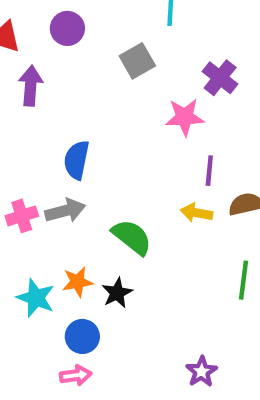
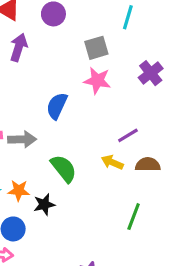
pink star: (185, 117) -> (97, 80), moved
blue semicircle: (77, 160) -> (57, 106), moved
purple line: (209, 171) -> (128, 135), turned 40

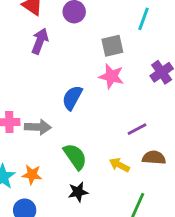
yellow arrow: (112, 162) -> (119, 165), moved
black star: (44, 205) -> (78, 192), moved

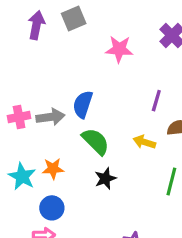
gray square: (112, 46) -> (74, 19), moved
blue semicircle: (72, 98) -> (83, 104), moved
purple line: (137, 129) -> (156, 101), turned -36

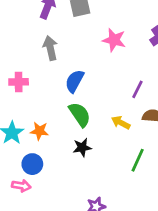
gray arrow: (50, 117) -> (50, 48), moved, turned -105

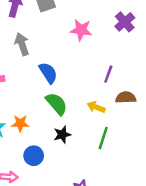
blue semicircle: (75, 81) -> (48, 73), turned 125
green line: (138, 160) -> (103, 138), moved
blue circle: (32, 164) -> (34, 156), moved

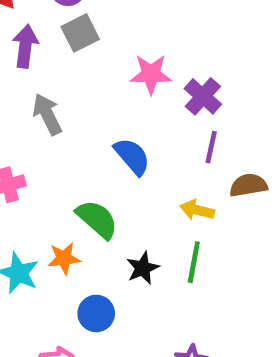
purple cross: (125, 22) -> (203, 96), moved
blue semicircle: (48, 73) -> (132, 156), moved
green semicircle: (56, 104) -> (97, 219), moved
green line: (103, 138) -> (194, 262), moved

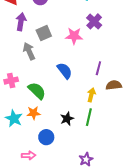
gray square: (80, 33) -> (44, 33), moved
purple cross: (203, 96) -> (94, 21), moved
yellow arrow: (197, 210) -> (91, 95), turned 88
green semicircle: (97, 219) -> (37, 91), moved

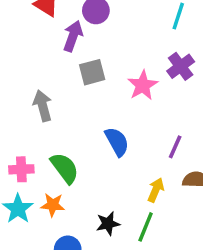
purple arrow: (21, 22) -> (73, 36), moved
pink star: (74, 36) -> (143, 85), turned 30
gray arrow: (29, 51) -> (43, 106), moved
pink cross: (11, 81) -> (21, 169), moved

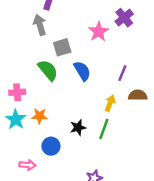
gray square: (92, 72) -> (62, 47), moved
gray arrow: (43, 106) -> (40, 25), moved
green semicircle: (65, 168) -> (48, 70), moved

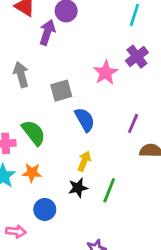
gray arrow: (40, 25) -> (21, 75), moved
green semicircle: (48, 70) -> (34, 133), moved
yellow arrow: (110, 103) -> (84, 161), moved

